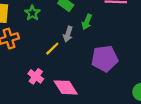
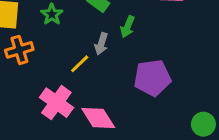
pink cross: (36, 76) -> (56, 103), size x1.5

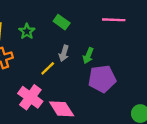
green arrow: (128, 27) -> (88, 56), moved

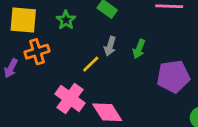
purple pentagon: (102, 79) -> (173, 76), moved

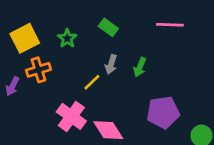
yellow square: (23, 20) -> (25, 38), turned -32
purple pentagon: (173, 76) -> (163, 112), moved

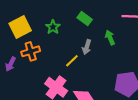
green arrow: (140, 67) -> (110, 38), moved, turned 136

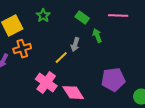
green rectangle: (85, 19) -> (82, 18), moved
green star: (53, 27) -> (43, 16), moved

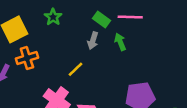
pink line: (118, 16) -> (130, 17), moved
gray arrow: (75, 45) -> (93, 41), moved

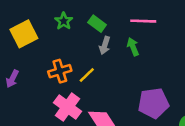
green rectangle: (102, 19) -> (97, 24), moved
orange cross: (27, 58) -> (60, 71), moved

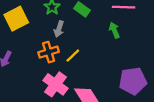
gray arrow: (105, 45) -> (59, 29), moved

